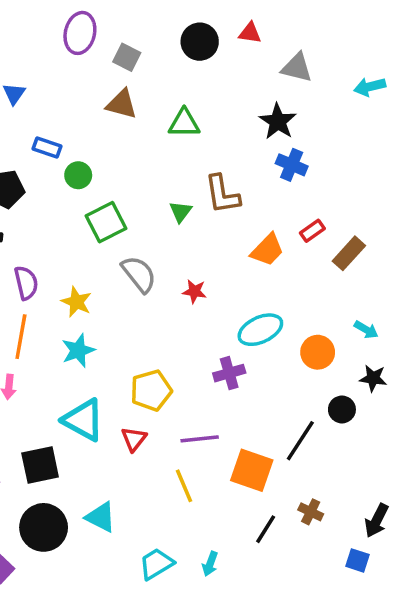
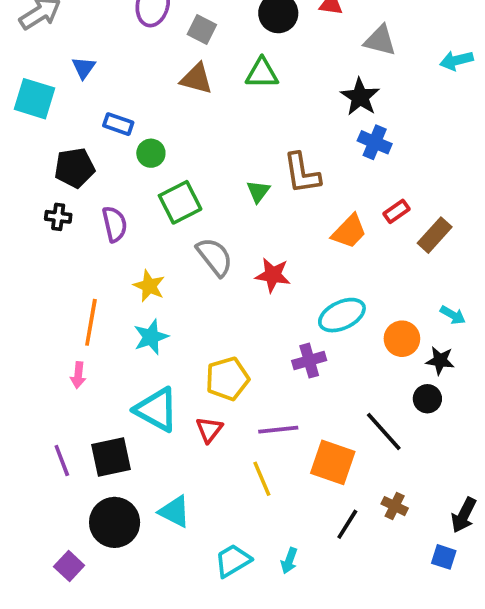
green triangle: (184, 123) -> (262, 73), moved
purple semicircle: (26, 283) -> (115, 224), moved
red star: (194, 291) -> (273, 275), size x1.4
black star: (373, 378) -> (440, 361), moved
black line: (300, 441) -> (384, 431), turned -75

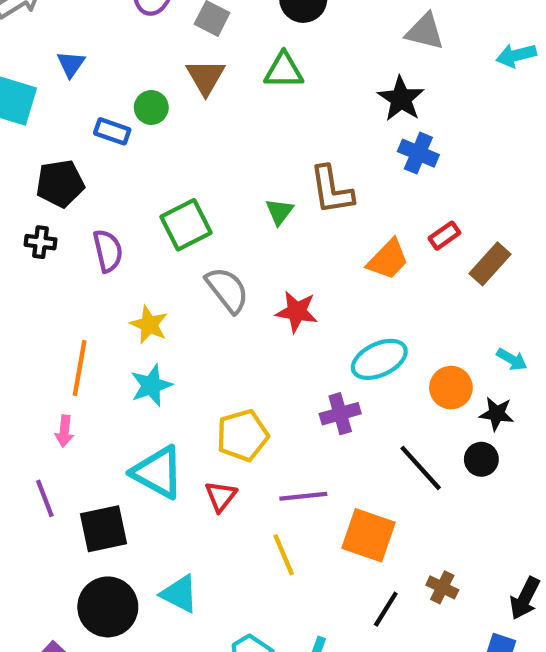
brown triangle: (196, 79) -> (206, 77), turned 45
green circle: (151, 153) -> (151, 107), moved
black line: (384, 431) -> (421, 468), moved
purple line: (62, 461) -> (45, 498), moved

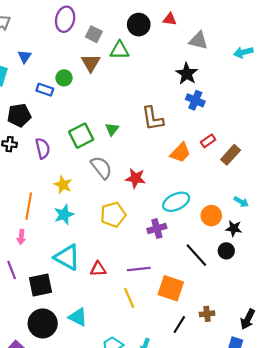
green triangle: (284, 71) -> (120, 50), moved
green triangle: (279, 212) -> (112, 129), moved
yellow pentagon: (242, 435) -> (113, 215), moved
red triangle: (221, 496) -> (98, 269), turned 49
brown cross: (442, 587) -> (207, 314), turned -32

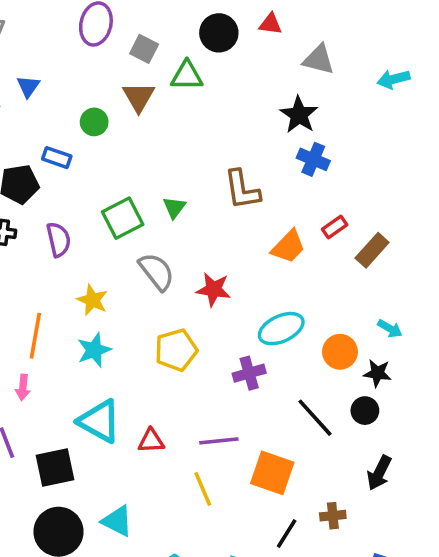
blue rectangle: (45, 90) -> (57, 158), moved
black arrow: (248, 319) -> (379, 473), moved

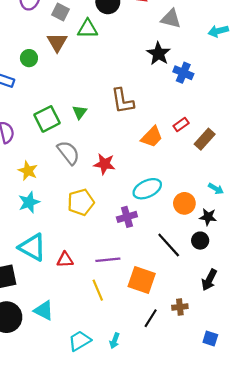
blue cross: (313, 159) -> (183, 73), moved

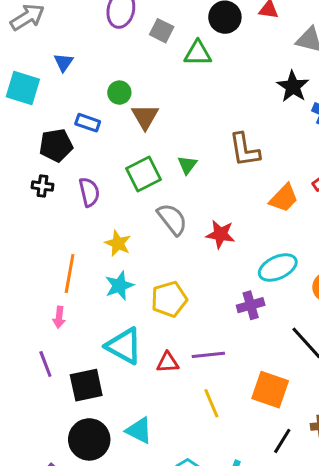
brown triangle: (57, 42) -> (145, 117), moved
yellow pentagon: (81, 202) -> (169, 299), moved
purple line: (108, 260) -> (208, 355), moved

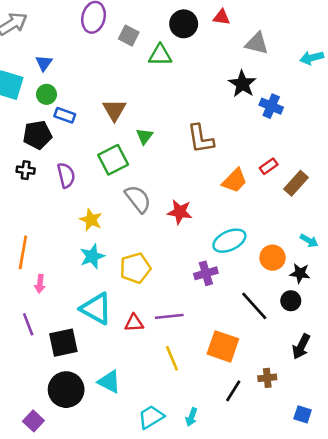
green circle: (119, 93) -> (46, 94), moved
green triangle: (187, 165) -> (144, 136), moved
orange line: (70, 274) -> (23, 252), moved

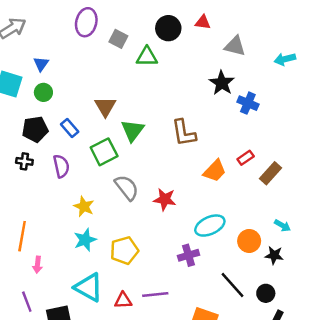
blue rectangle: (65, 115) -> (70, 128), moved, turned 30
green triangle: (144, 136) -> (133, 130), size x1.5
black circle: (291, 301) -> (266, 293), moved

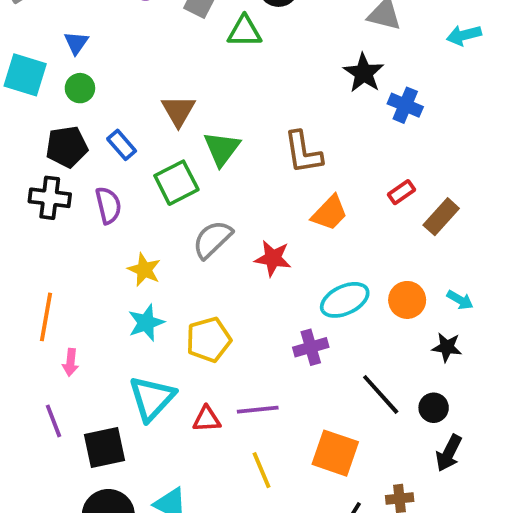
black cross: (24, 161) -> (50, 198), size x1.5
orange trapezoid: (215, 171) -> (330, 213), moved
gray semicircle: (127, 187) -> (212, 239), turned -96
orange circle: (249, 241) -> (407, 300), moved
cyan triangle: (89, 287) -> (152, 398), turned 44

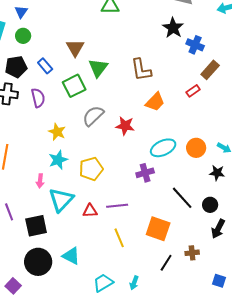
brown rectangle: (441, 217) -> (210, 70), moved
pink arrow: (71, 362) -> (40, 181), moved

